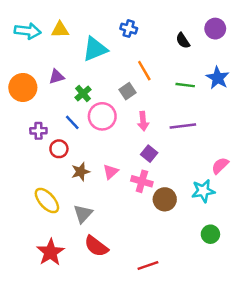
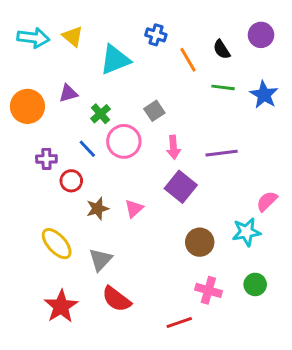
yellow triangle: (60, 30) -> (73, 36), turned 42
orange line: (144, 71) -> (188, 60), moved
green line: (185, 85) -> (223, 87), moved
purple square: (149, 154) -> (181, 187), size x1.5
pink cross: (142, 181) -> (208, 290), moved

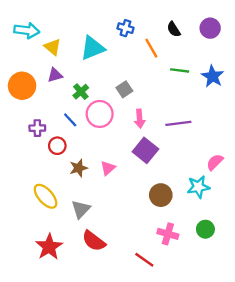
yellow triangle: (73, 36) -> (53, 47), moved
black semicircle: (222, 49) -> (174, 29), moved
red line: (179, 322) -> (144, 260), turned 54

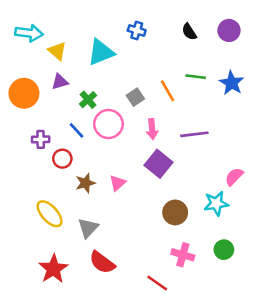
orange line: (151, 48) -> (167, 91), moved

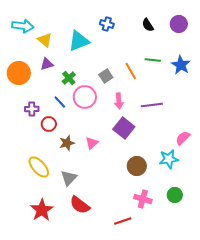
red line: (157, 283) -> (123, 221), turned -54

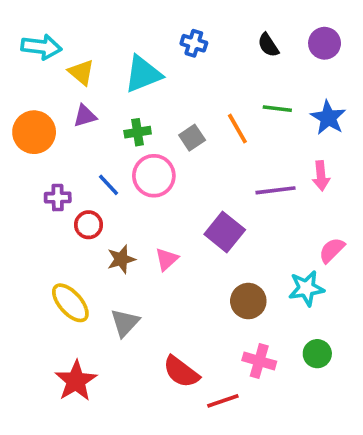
green cross: (69, 78) -> (138, 132), moved, turned 32
pink arrow: (119, 101) -> (321, 176), moved
red semicircle: (80, 205) -> (181, 372), moved

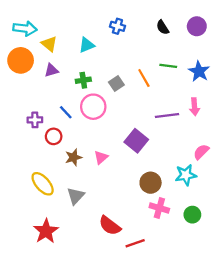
cyan triangle: (143, 74) -> (87, 45), size x0.7
orange circle: (34, 132) -> (21, 60), moved
pink cross: (259, 361) -> (159, 208), moved

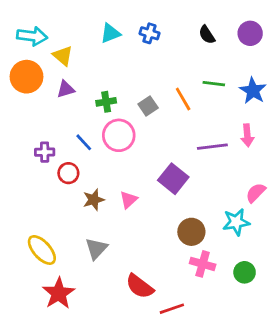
cyan triangle: (87, 45) -> (110, 33), moved
yellow ellipse: (43, 184) -> (42, 250), moved

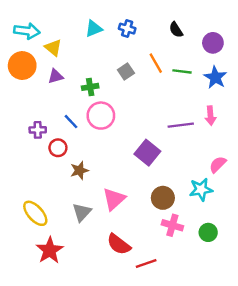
purple circle: (250, 33) -> (213, 43), moved
orange line: (183, 99) -> (156, 63), moved
gray square: (148, 106) -> (126, 71), moved
pink triangle: (129, 200) -> (114, 199), moved, size x1.5

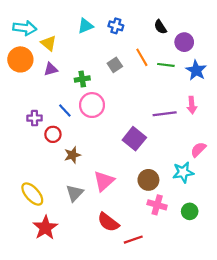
purple circle: (213, 43) -> (184, 42), moved

